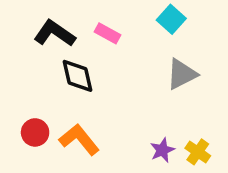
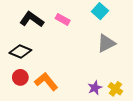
black diamond: (77, 76) -> (20, 52), moved, turned -55

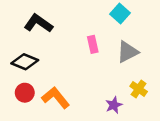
pink rectangle: (63, 19) -> (93, 44), moved, turned 48
yellow cross: (115, 89) -> (139, 89), moved

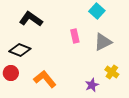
red circle: (25, 93) -> (11, 73), moved

